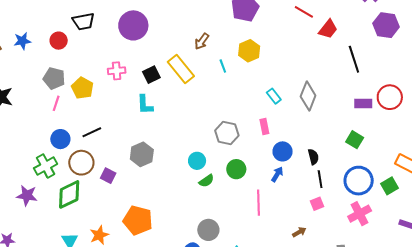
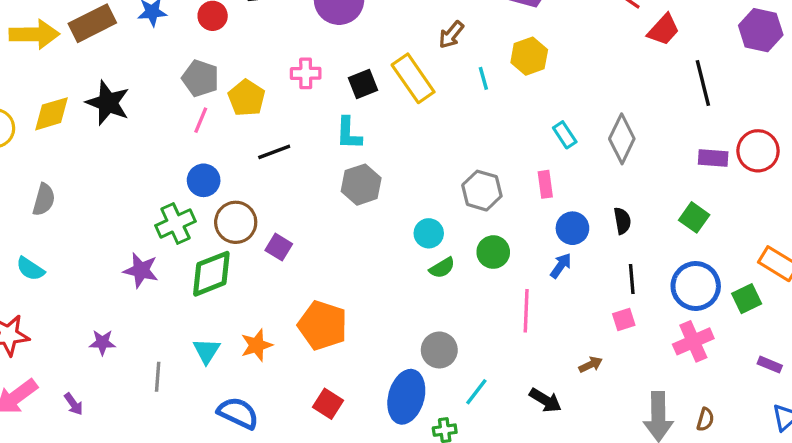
black line: (92, 132) -> (274, 152), moved
gray hexagon: (142, 154) -> (361, 185), moved
black semicircle: (313, 157) -> (622, 221), moved

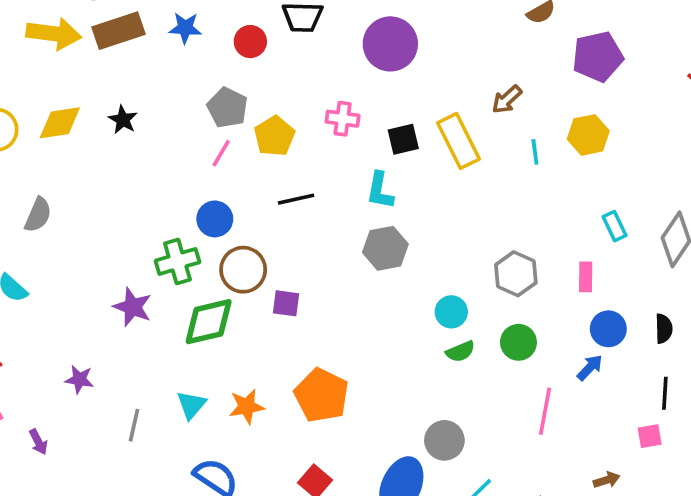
black star: (108, 103) -> (123, 120), size x0.6
purple square: (279, 247) -> (286, 303), turned -32

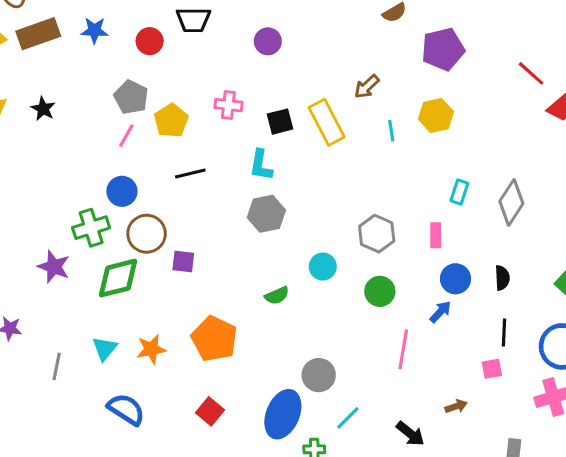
purple circle: (390, 44) -> (268, 41), size x0.6
cyan rectangle: (615, 226) -> (459, 192), turned 45
green semicircle: (460, 351) -> (277, 296), moved

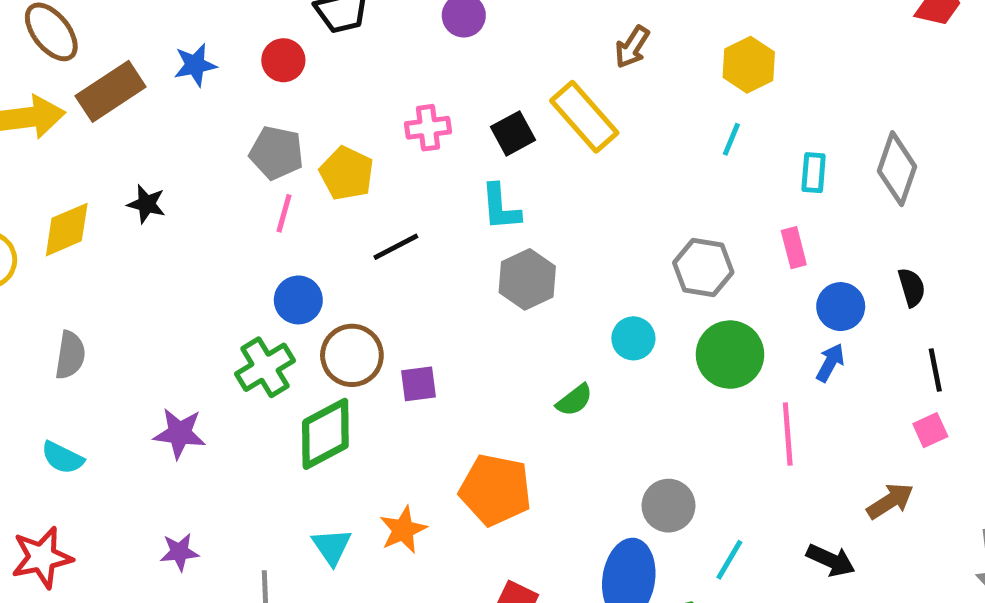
cyan line: (391, 131) -> (731, 139), moved, turned 45
purple star: (54, 267) -> (180, 433), moved
green circle: (380, 291) -> (730, 355), size x1.4
brown arrow: (456, 406) -> (890, 501), size x1.4

